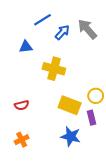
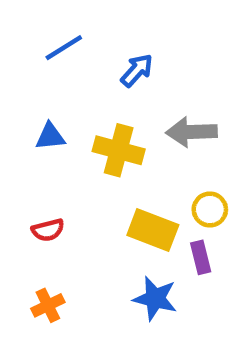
blue line: (42, 20) -> (64, 48), moved
gray arrow: (87, 29) -> (192, 132), moved, turned -50
blue triangle: (26, 47) -> (50, 137), moved

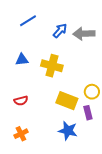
gray arrow: (192, 132) -> (84, 34), moved

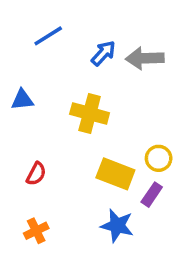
blue triangle: (22, 60) -> (22, 100), moved
red semicircle: (21, 101) -> (36, 174), turned -48
purple rectangle: (88, 113) -> (152, 195), turned 48

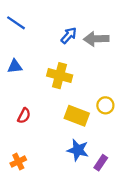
blue line: (48, 36) -> (16, 23), moved, turned 66
purple rectangle: (152, 195) -> (101, 163), moved
orange cross: (36, 231) -> (18, 162), moved

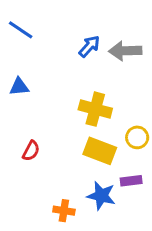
yellow cross: (60, 76) -> (95, 109), moved
orange cross: (18, 162) -> (64, 211), moved, turned 35
purple rectangle: (101, 163) -> (131, 181), moved, turned 49

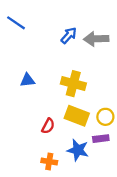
blue triangle: (19, 87) -> (27, 80), moved
yellow circle: (137, 137) -> (105, 117), moved
red semicircle: (31, 151) -> (48, 126), moved

